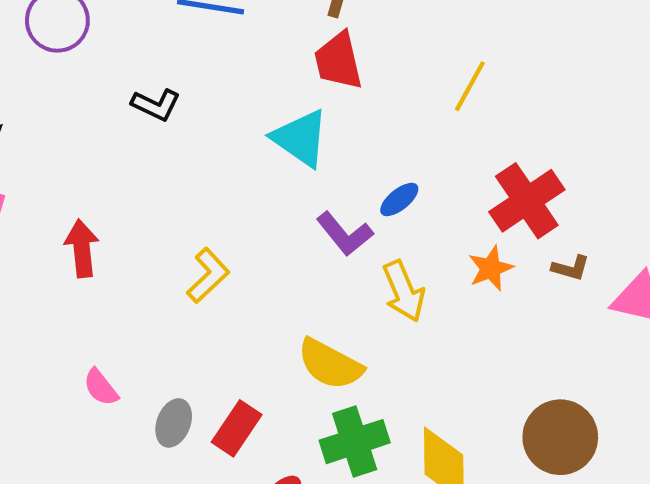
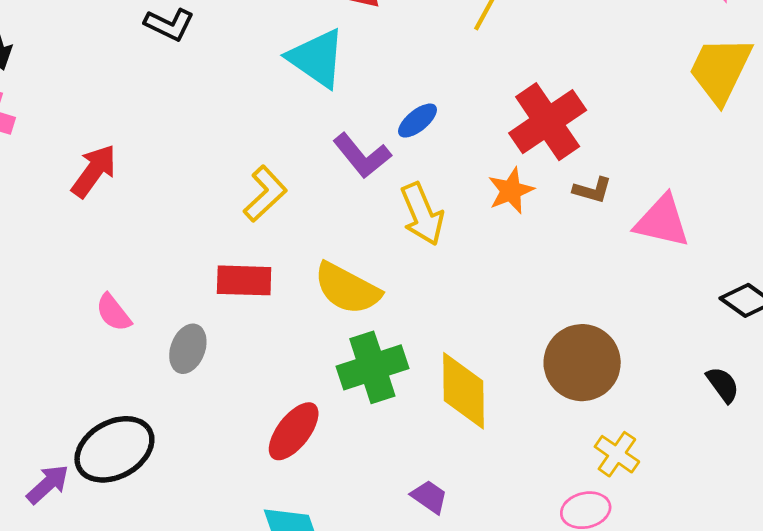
red arrow: (82, 248) -> (94, 171), turned 42
yellow L-shape: (208, 276) -> (265, 194), moved
red rectangle: (237, 428) -> (244, 280), moved, turned 58

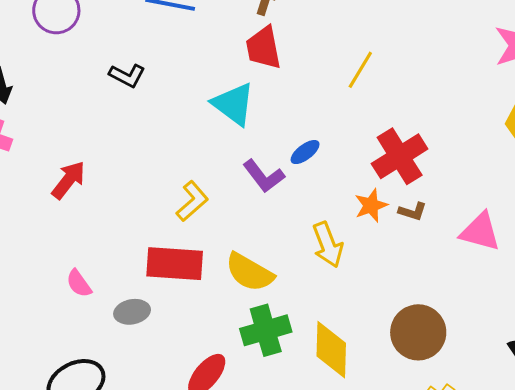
brown L-shape: (592, 190) -> (413, 211), moved
yellow arrow: (422, 214) -> (328, 245), moved
red rectangle: (244, 280) -> (175, 264), size x1.4
gray ellipse: (188, 349) -> (132, 312), turned 56

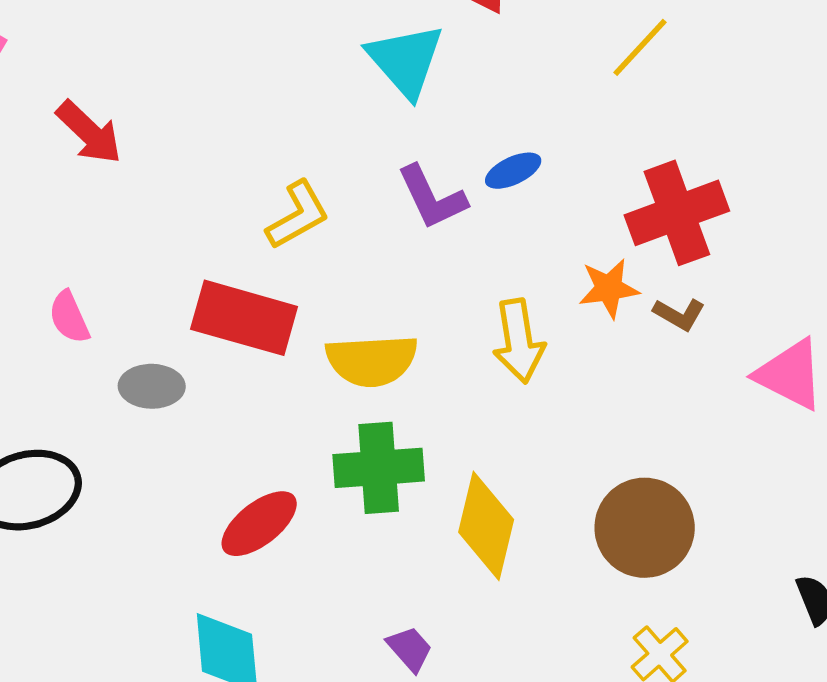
red arrow: (68, 180) -> (89, 132), turned 84
yellow semicircle: (249, 272) -> (372, 360), turned -45

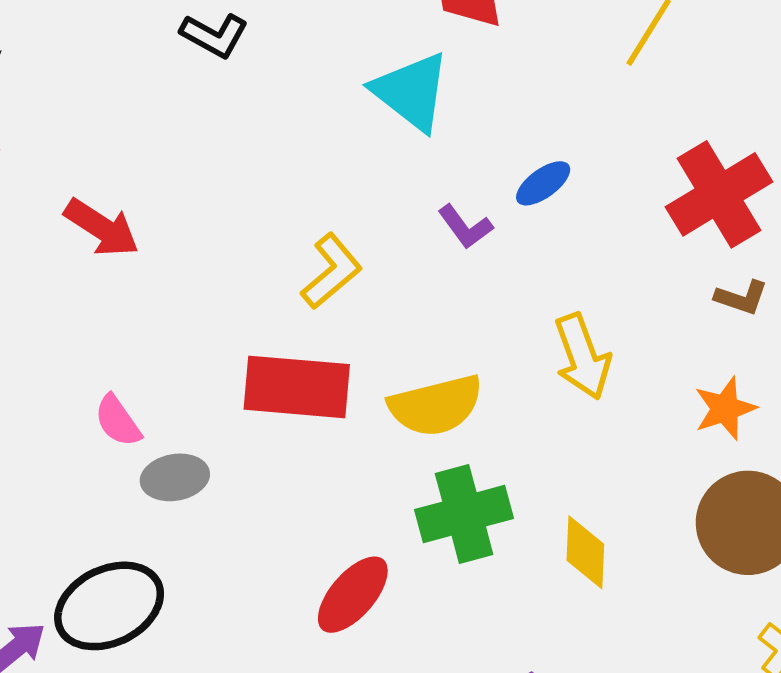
purple L-shape: (432, 197) -> (465, 227), size x0.7
orange star: (609, 288) -> (725, 408), moved
gray ellipse: (152, 386) -> (175, 477), moved
yellow diamond: (486, 526) -> (585, 552), size x0.7

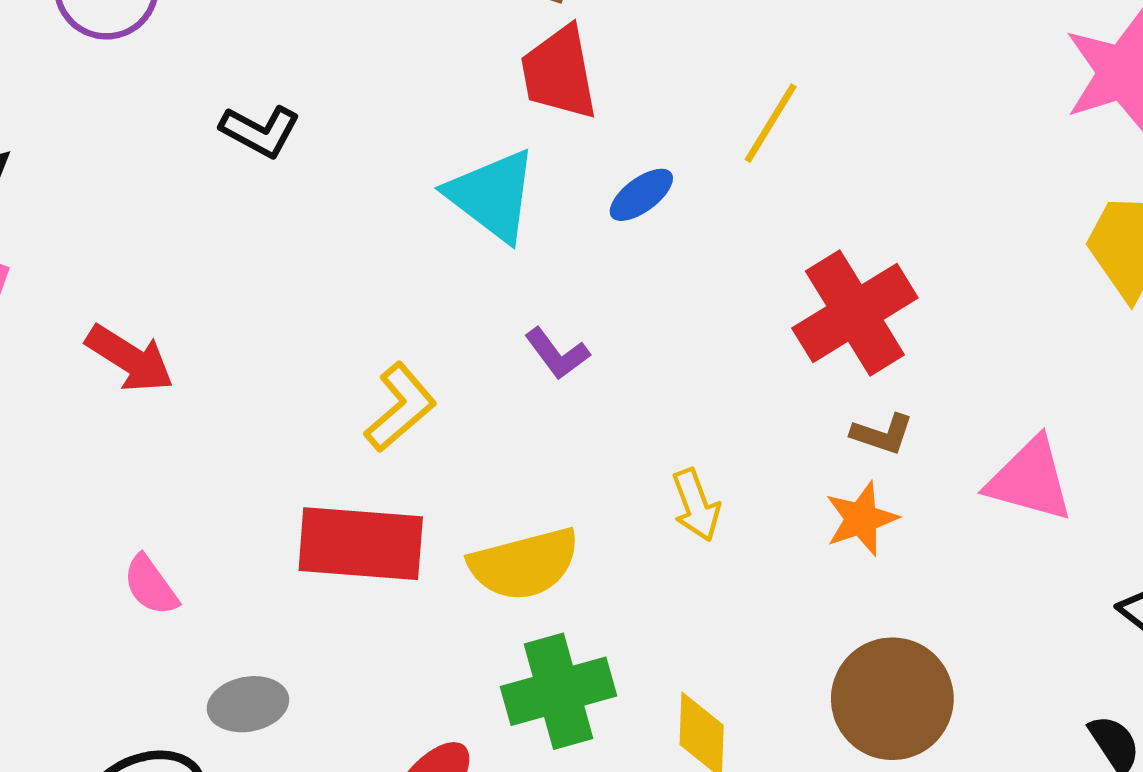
blue ellipse: (543, 183) -> (641, 195), moved
yellow arrow: (582, 357) -> (696, 505), size x0.7
orange star: (725, 408) -> (861, 519), moved
gray ellipse: (175, 477) -> (248, 704), moved

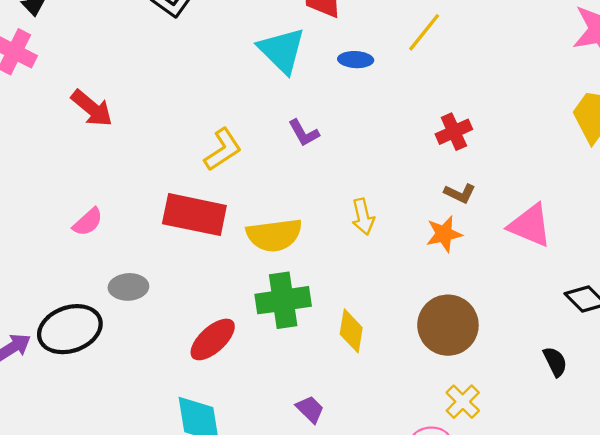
blue ellipse: (641, 195) -> (356, 60), turned 32
red cross: (855, 313) -> (454, 132), size x0.6
pink semicircle: (151, 585) -> (88, 222), turned -104

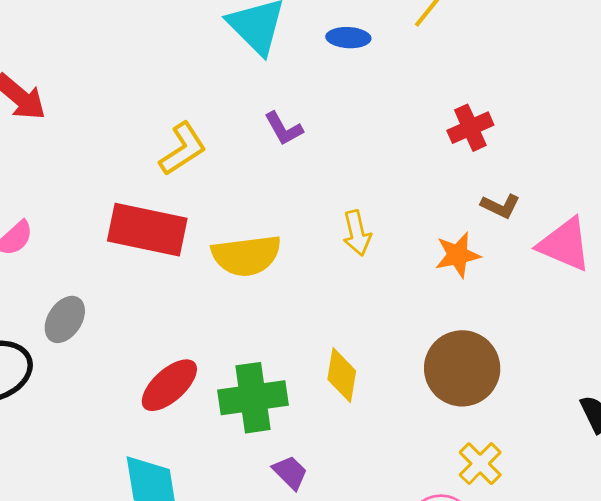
brown L-shape: (460, 193) -> (500, 206), moved
gray ellipse: (128, 287) -> (65, 319), turned -54
green cross: (283, 300) -> (253, 398), moved

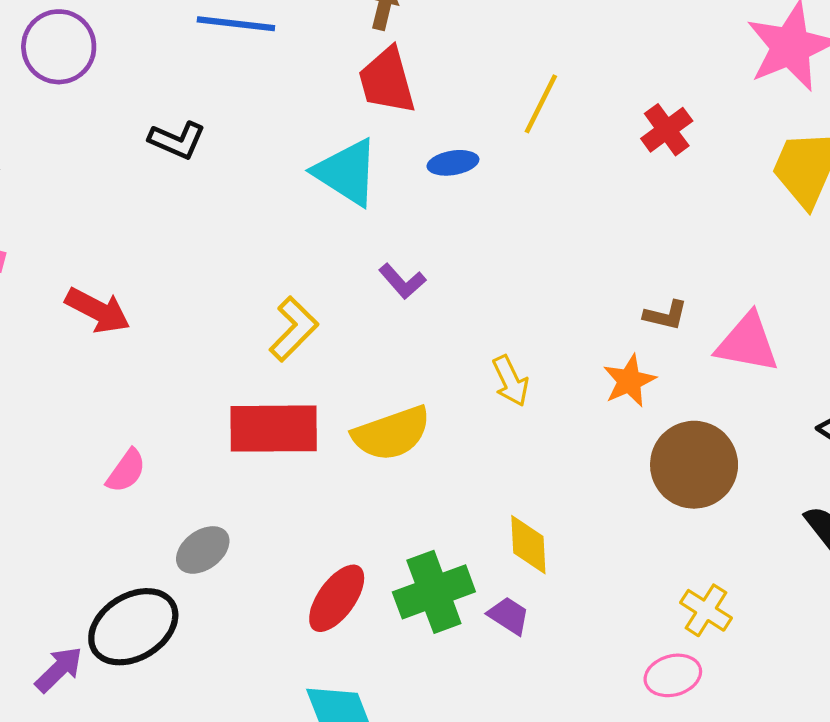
red cross: (470, 128) -> (667, 130), moved
gray ellipse: (65, 319) -> (203, 550), turned 33
brown circle: (462, 368) -> (694, 465), moved
purple trapezoid: (290, 472) -> (509, 616), moved

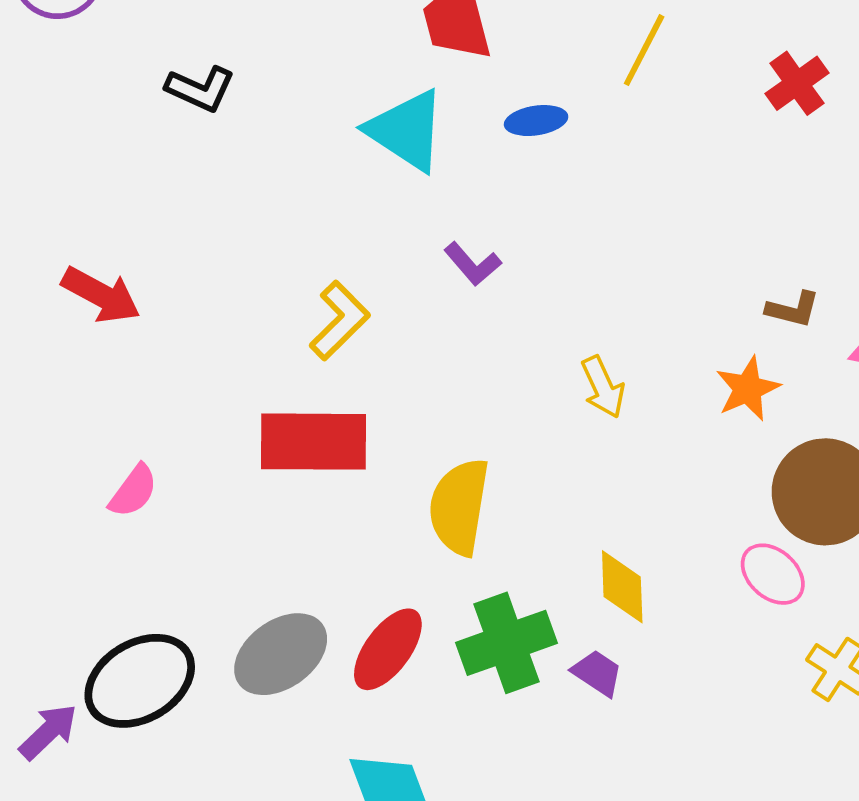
yellow semicircle: (392, 433) -> (459, 507), moved, turned 118
gray ellipse: (203, 550) -> (281, 654), moved, size x1.4
pink ellipse: (673, 675) -> (773, 574), moved, turned 56

